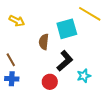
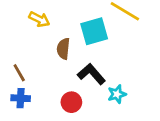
yellow arrow: (17, 21) -> (39, 19), moved
black L-shape: (65, 61) -> (91, 74), turned -90

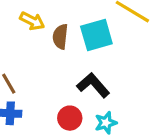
brown semicircle: (63, 49) -> (60, 37), moved
cyan star: (117, 94) -> (106, 123), moved

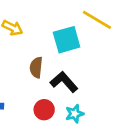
brown semicircle: (60, 37) -> (36, 67), moved

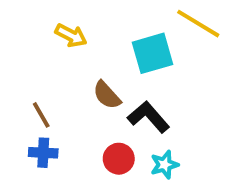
brown semicircle: (36, 67) -> (107, 95), turned -48

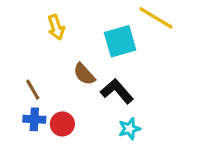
yellow arrow: (71, 35) -> (56, 27), turned 45
red circle: (119, 159) -> (62, 124), moved

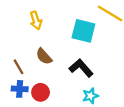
cyan square: (120, 41) -> (83, 31), turned 30
brown semicircle: (84, 74) -> (44, 56), moved

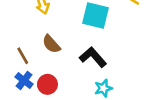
blue cross: (20, 89) -> (24, 80), turned 35

